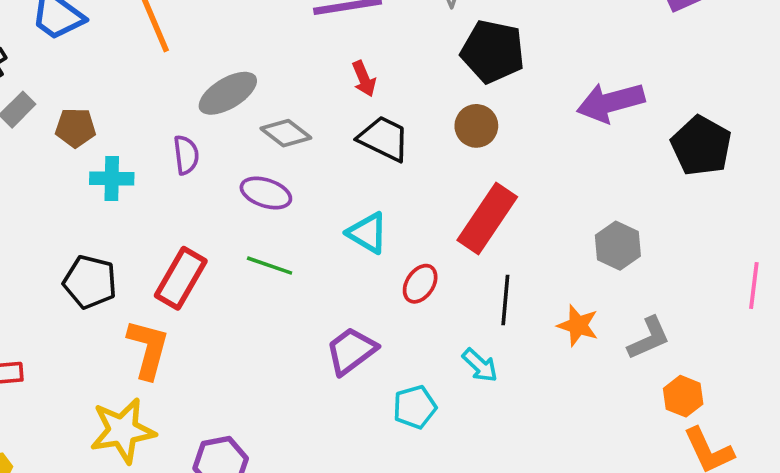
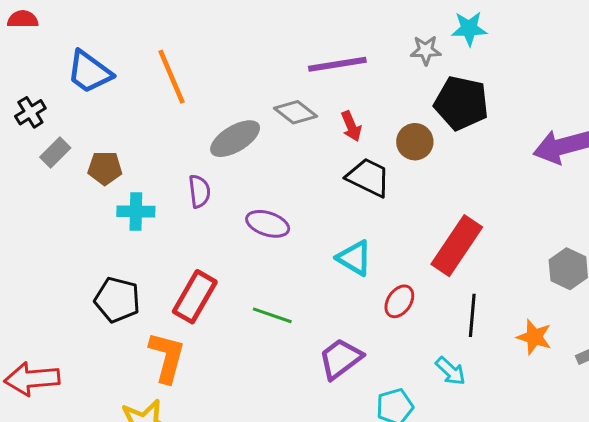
brown circle: (476, 126) -> (415, 142), moved
gray diamond: (286, 133) -> (296, 112), moved
green line: (270, 266) -> (272, 315), moved

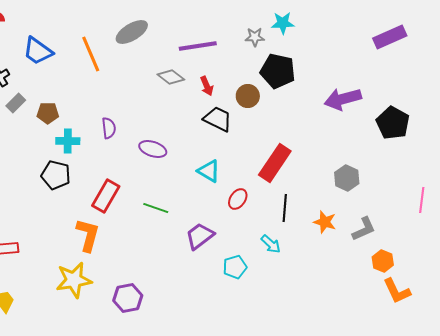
gray ellipse: (235, 139) -> (132, 32), moved
black pentagon: (117, 300) -> (56, 175), moved

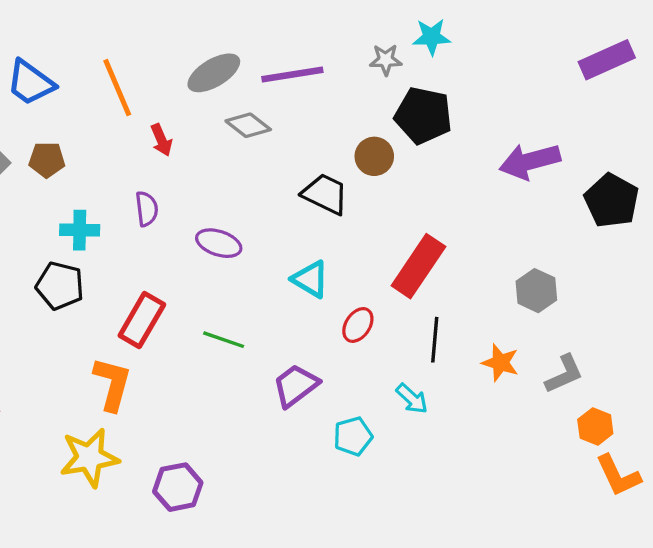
gray ellipse: (132, 32) -> (214, 73), moved
red arrow: (207, 86) -> (161, 140), moved
brown pentagon: (48, 113) -> (47, 160), moved

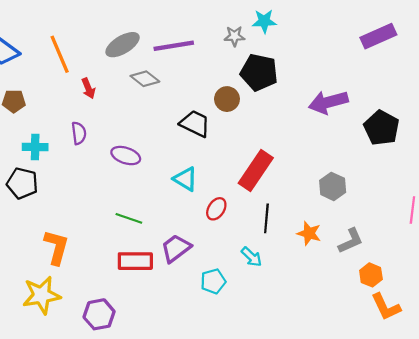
red rectangle: (142, 320) -> (135, 261), moved, turned 60

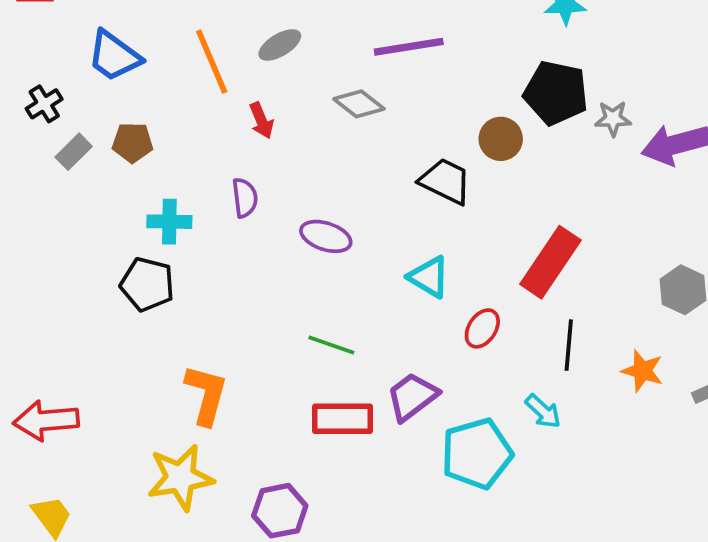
gray star: (234, 36) -> (613, 119), moved
gray ellipse: (123, 45) -> (280, 45), moved, size x0.7
cyan pentagon: (213, 281) -> (477, 454), size x1.6

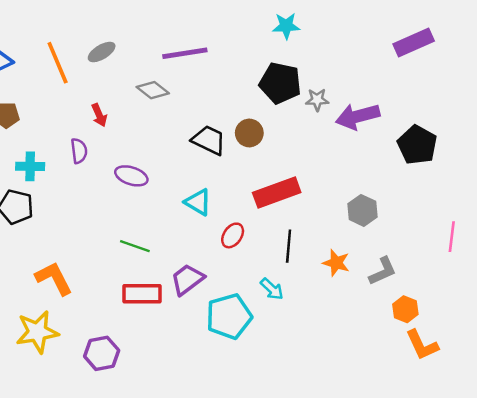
red arrow: (261, 120) -> (99, 115), moved
brown circle: (501, 139) -> (249, 133), moved
red rectangle: (550, 262) -> (277, 193), turned 36
orange L-shape: (206, 395) -> (54, 278), turned -42

